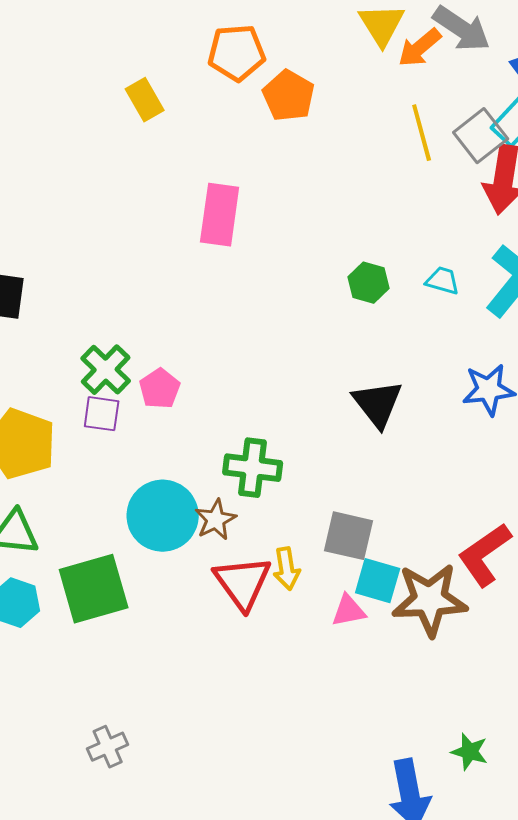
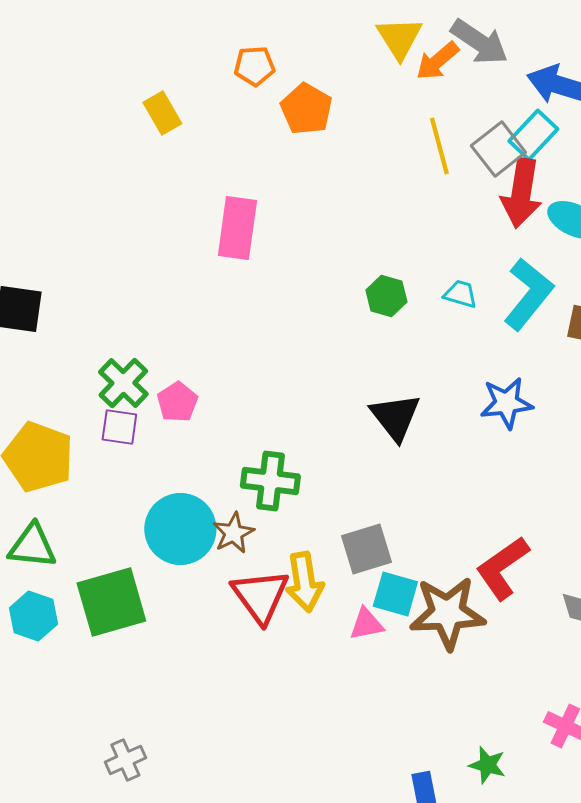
orange pentagon: (237, 53) -> (254, 66), size x0.7
gray square: (349, 536) -> (366, 549), turned -30
yellow arrow: (287, 569) -> (304, 582), size x1.4

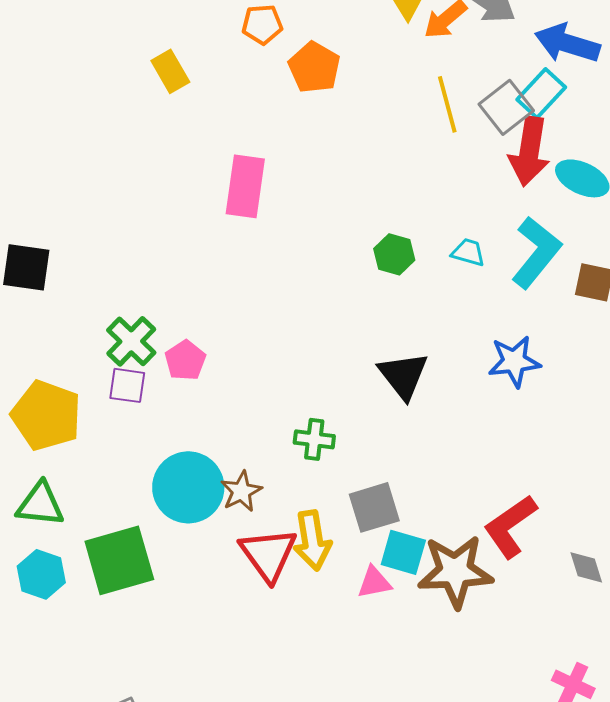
green cross: (270, 481) -> (314, 439), moved, size x0.7

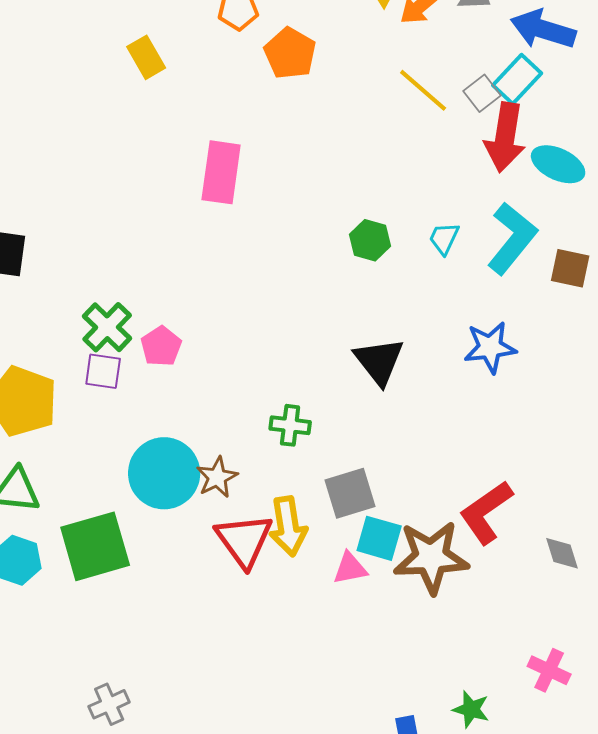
yellow line: (447, 104) -> (423, 90), turned -34
gray square: (506, 107) -> (482, 93), size x0.7
cyan trapezoid: (468, 252) -> (444, 238), turned -81

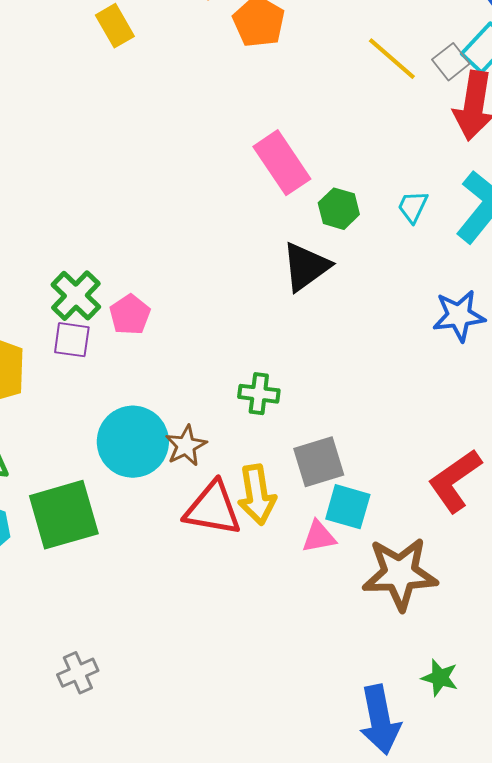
pink rectangle: (221, 172) -> (282, 163), moved, turned -42
black triangle: (379, 361) -> (306, 267), moved, turned 32
red triangle: (244, 540) -> (213, 509), turned -44
brown star: (431, 557) -> (400, 574), moved

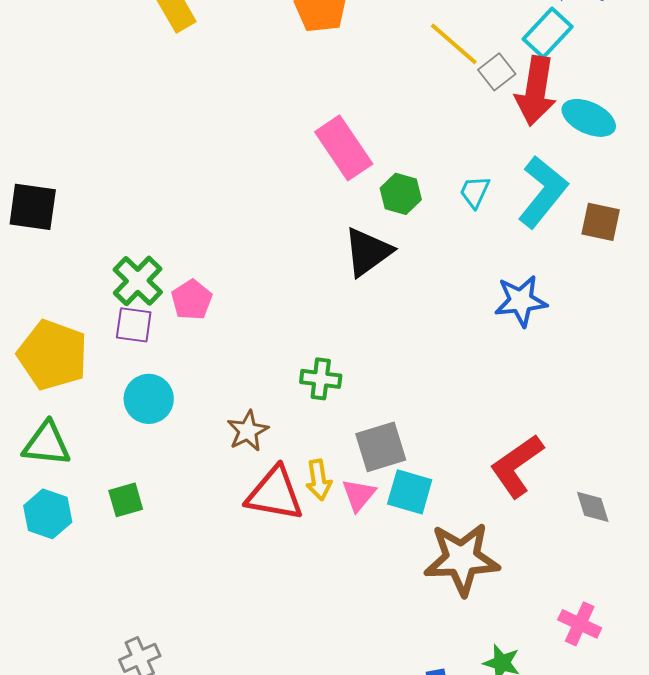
gray square: (451, 62) -> (497, 72), moved
cyan circle: (133, 442) -> (149, 399), moved, size x0.7
yellow arrow: (257, 495) -> (319, 480), size x0.7
green square: (64, 515) -> (126, 500), size x0.5
pink triangle: (319, 537) -> (359, 495), moved, turned -39

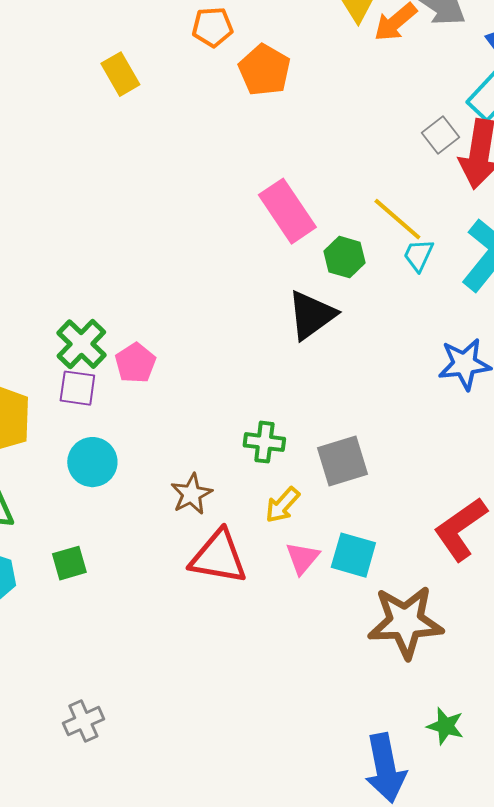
yellow line: (454, 44) -> (397, 219), moved
gray square: (381, 447) -> (342, 461), moved
yellow arrow: (319, 480) -> (282, 505), moved, turned 51

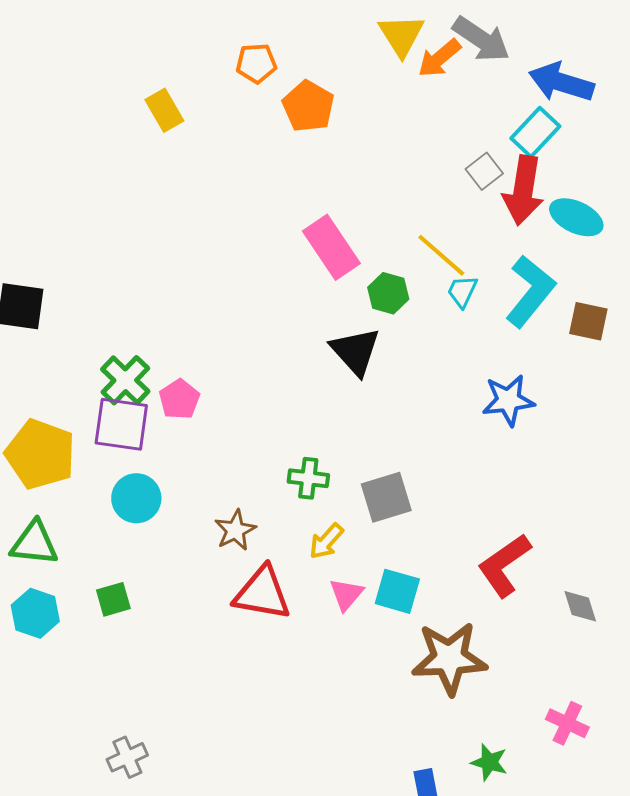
black triangle: (311, 315) -> (355, 351), turned -36
purple square: (77, 388) -> (121, 424), size x1.5

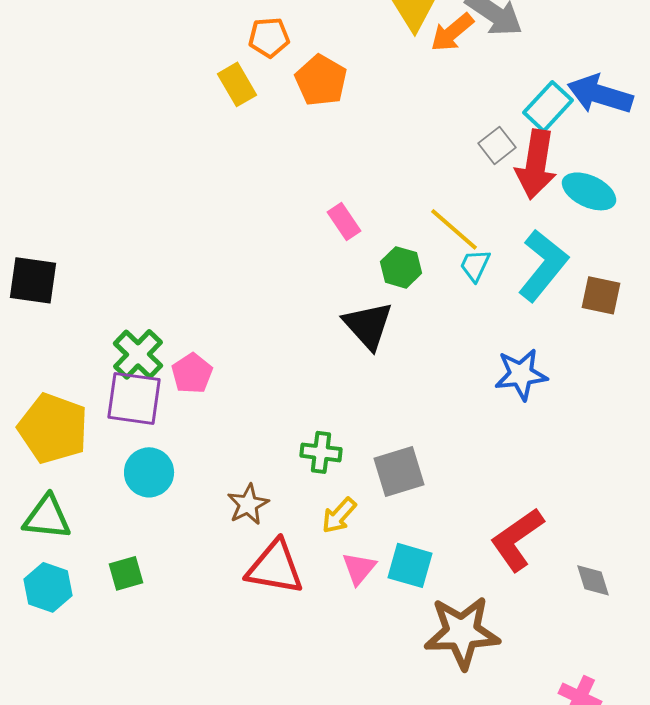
blue arrow: (561, 82) -> (600, 94), moved
yellow rectangle: (164, 110) -> (237, 84), moved
pink rectangle: (331, 247) -> (344, 221), size x0.6

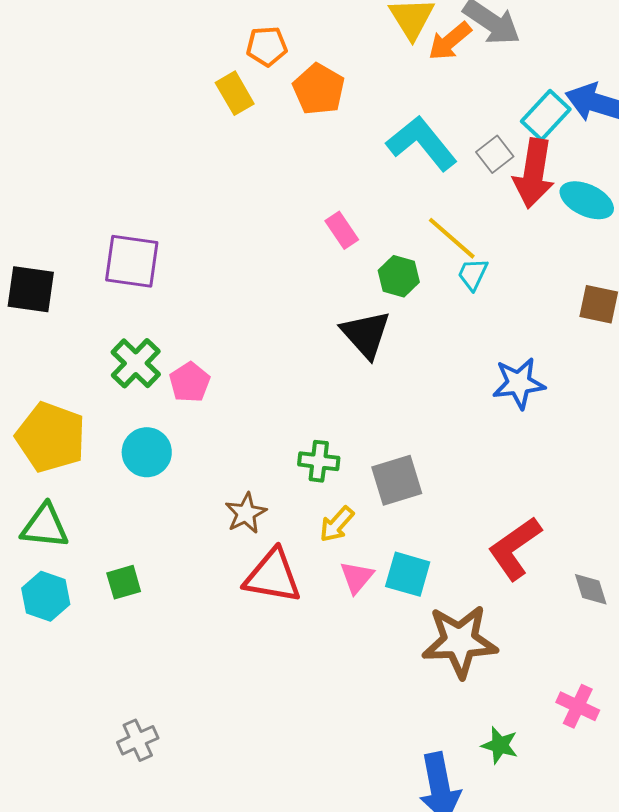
cyan L-shape: (543, 265) -> (422, 143), moved, turned -78
purple square: (134, 398) -> (132, 261), moved
cyan circle: (149, 472) -> (147, 452), moved

